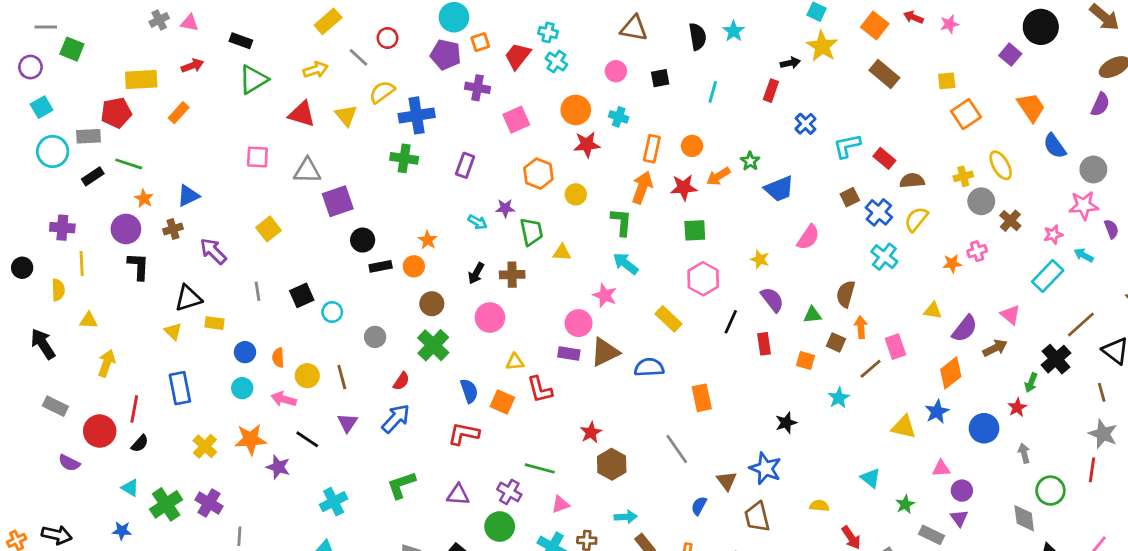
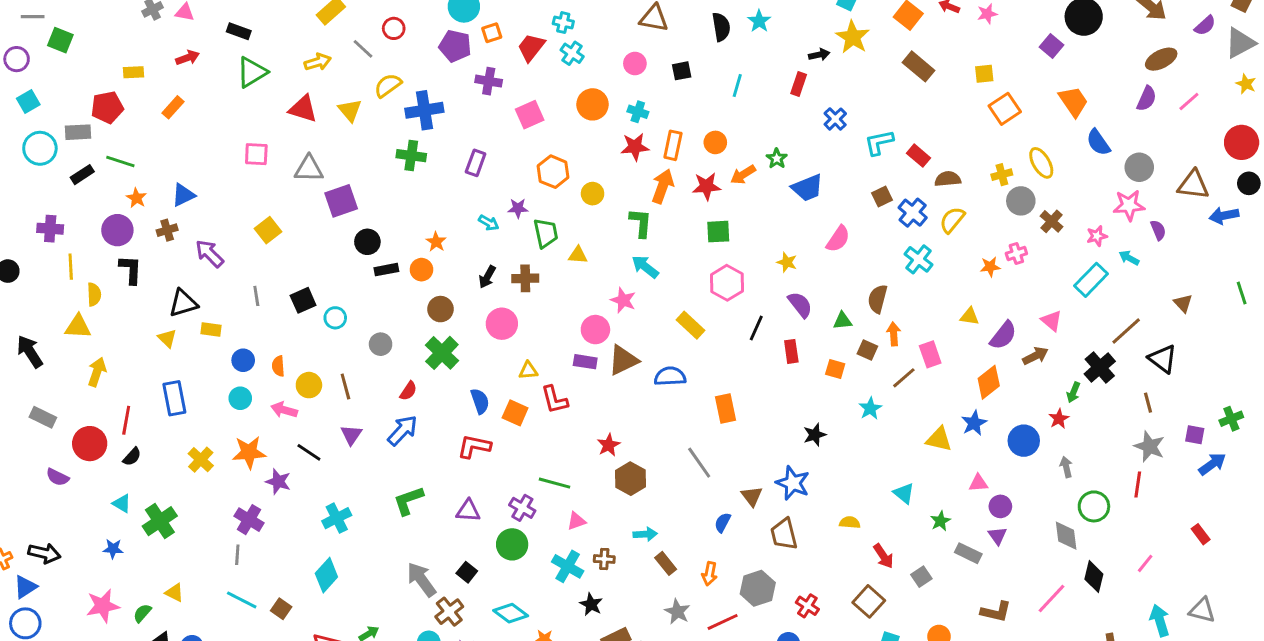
yellow rectangle: (141, 79) -> (134, 72), size x0.6
red star: (587, 145) -> (635, 147), moved
yellow semicircle: (58, 290) -> (94, 294), moved
yellow triangle: (89, 320) -> (78, 327), size x1.4
purple cross: (209, 503) -> (249, 520), moved

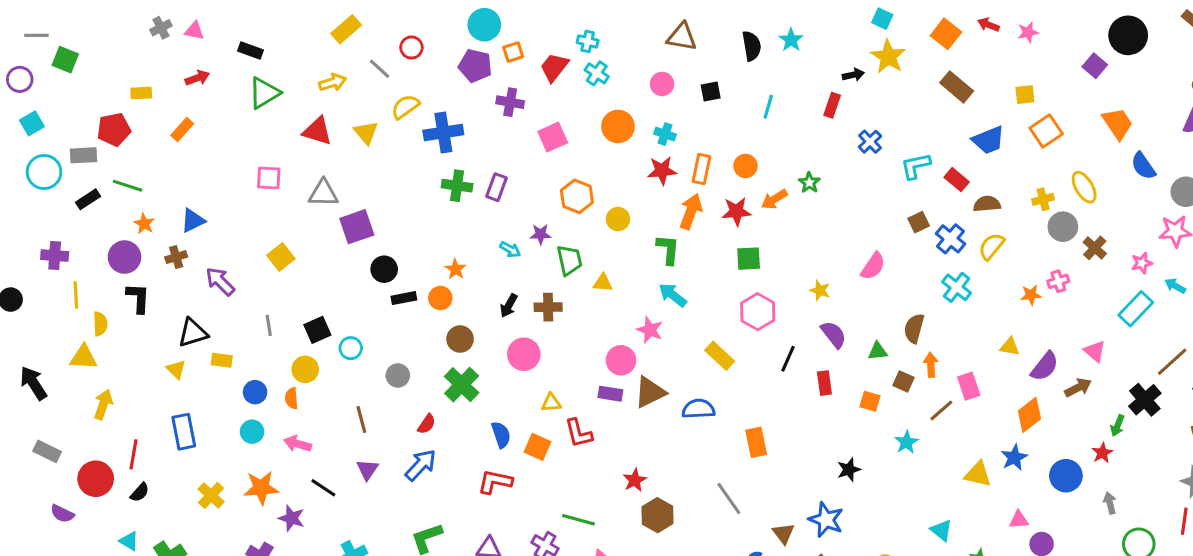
green cross: (411, 156) -> (457, 186), moved
blue trapezoid: (807, 188) -> (988, 140), moved
yellow circle: (309, 385) -> (305, 369), moved

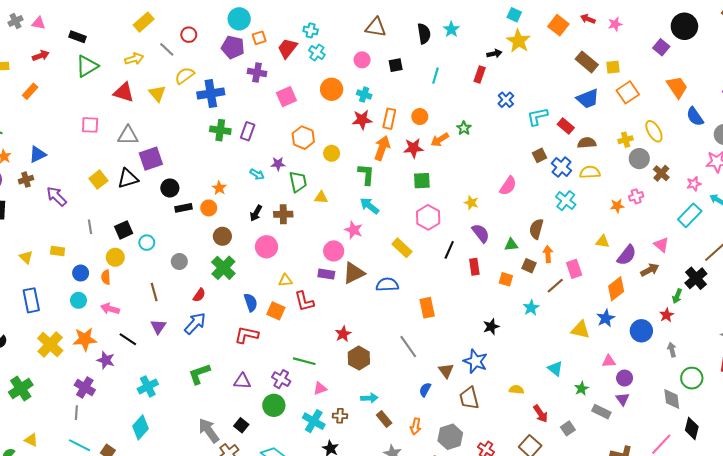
brown rectangle: (957, 87) -> (587, 62), moved
yellow semicircle: (991, 246) -> (590, 172), turned 48
black triangle: (193, 333) -> (128, 179), moved
yellow cross: (211, 495) -> (50, 344), size x1.4

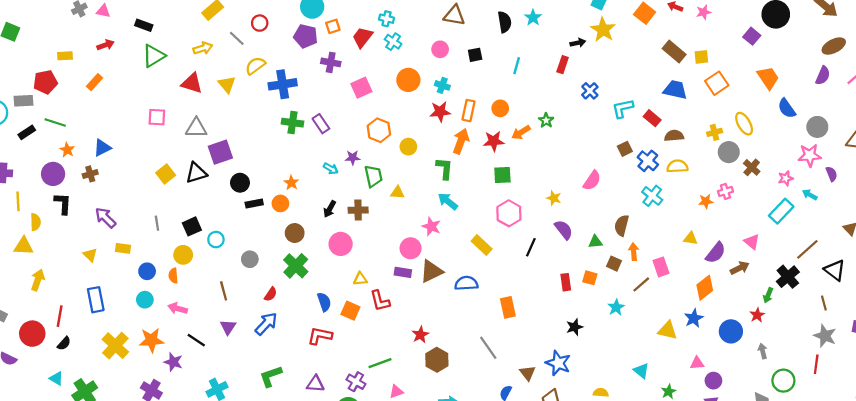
blue trapezoid: (588, 99) -> (675, 90), turned -145
purple rectangle: (248, 131) -> (321, 124), turned -54
purple arrow: (56, 196) -> (106, 218), moved
red rectangle: (474, 267) -> (566, 282), moved
green line: (304, 361) -> (380, 363), turned -35

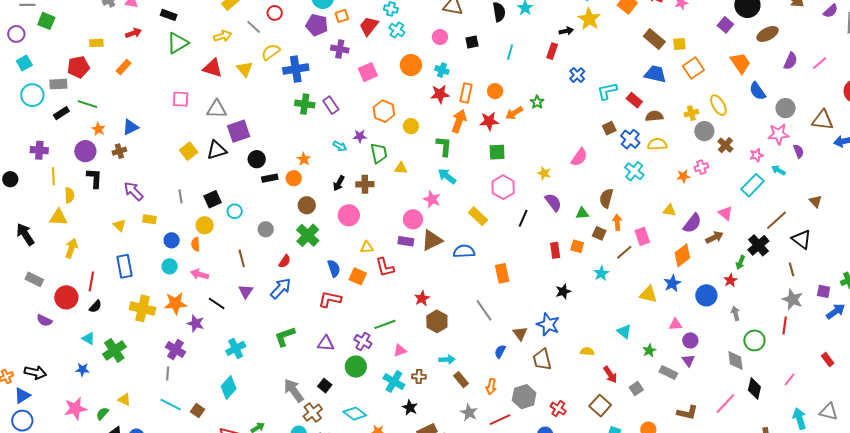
brown ellipse: (834, 46) -> (767, 34), moved
yellow cross: (115, 346) -> (142, 308), turned -30

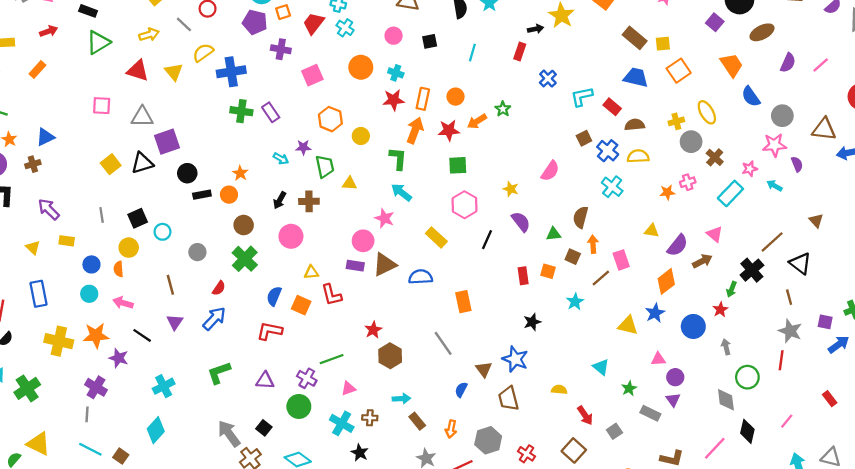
cyan rectangle: (752, 185) -> (730, 193), moved
blue semicircle: (334, 268) -> (274, 296), turned -138
yellow triangle: (124, 400) -> (39, 444), size x1.6

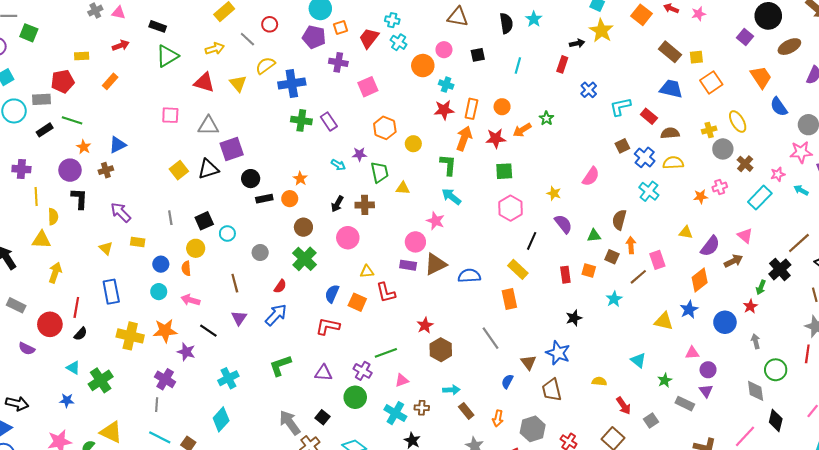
orange circle: (361, 67) -> (423, 66), moved
yellow rectangle: (436, 237) -> (518, 269), moved

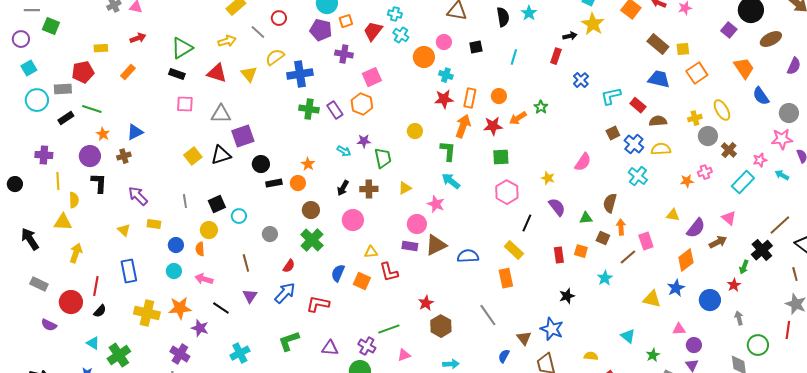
black rectangle: (158, 26) -> (177, 74), moved
orange hexagon: (385, 128) -> (362, 104), moved
yellow triangle: (403, 188) -> (405, 188), moved, turned -32
red L-shape: (328, 326) -> (318, 304), moved

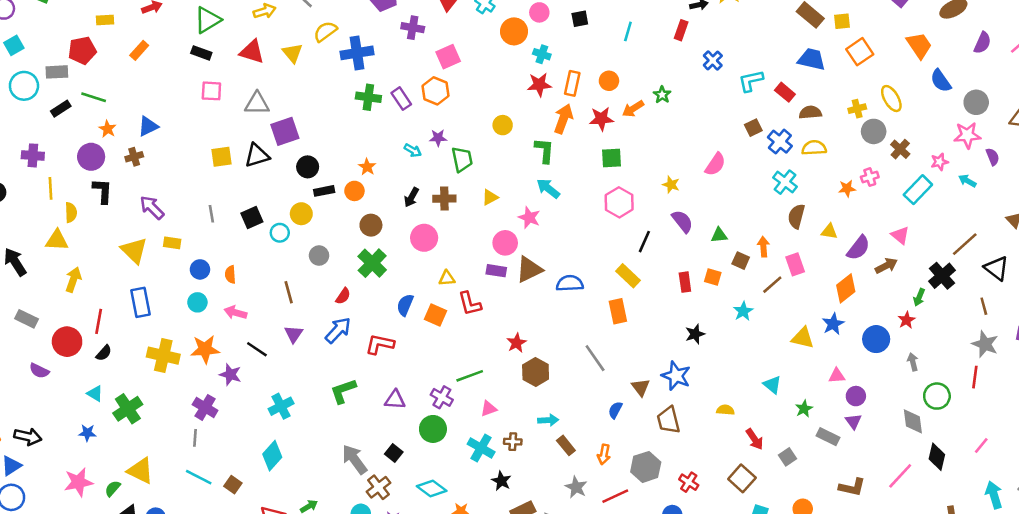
yellow square: (193, 156) -> (222, 157), turned 30
brown semicircle: (610, 203) -> (796, 216), moved
yellow triangle: (124, 230) -> (134, 250), size x1.6
yellow circle: (209, 230) -> (301, 214), moved

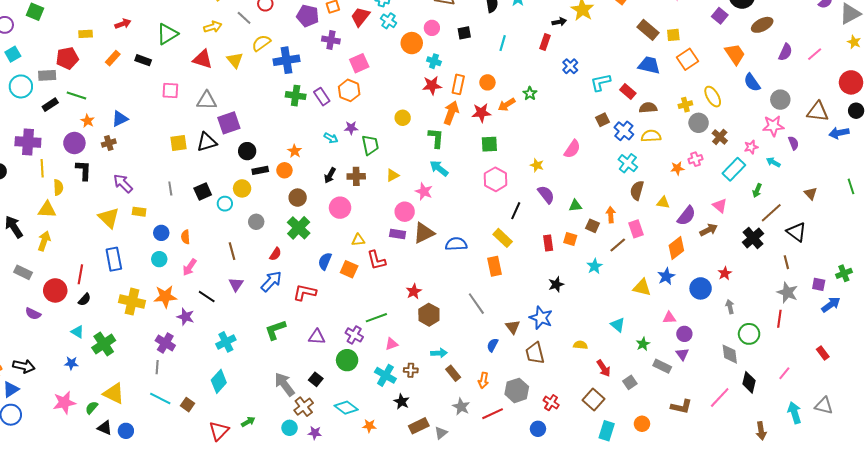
black rectangle: (201, 53) -> (143, 60), moved
purple cross: (33, 155) -> (28, 142), size x1.4
yellow arrow: (73, 280) -> (44, 241), moved
green arrow: (919, 297) -> (757, 190), moved
pink arrow: (235, 312) -> (190, 267), turned -72

